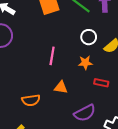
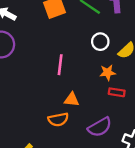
orange star: (85, 63) -> (108, 72), moved
orange semicircle: (31, 100) -> (58, 119), moved

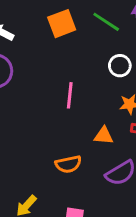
orange triangle: (72, 100) -> (104, 136), moved

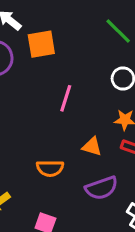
orange square: (62, 24) -> (41, 44), moved

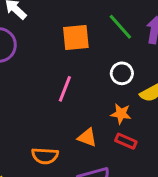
orange square: (41, 44) -> (76, 37), moved

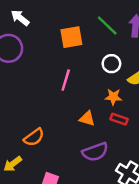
orange semicircle: (45, 156) -> (34, 137), moved, turned -35

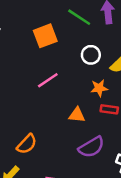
pink line: (66, 80) -> (48, 80), turned 50

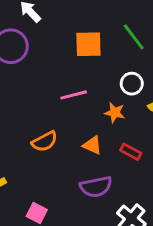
orange star: (99, 88) -> (115, 113), moved
orange semicircle: (27, 144) -> (44, 142), moved

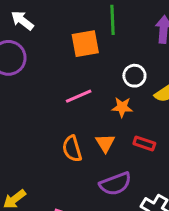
green line: (134, 37) -> (113, 20), moved, turned 44
orange semicircle: (44, 142) -> (72, 149), moved, turned 110
orange triangle: (92, 145) -> (105, 143), turned 42

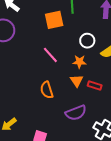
pink line: (79, 96) -> (50, 55), turned 72
orange triangle: (105, 143) -> (77, 81), moved

